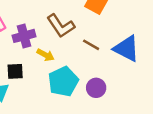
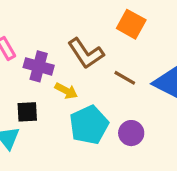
purple cross: (24, 36) -> (39, 66), turned 30

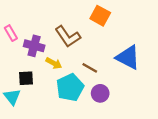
brown line: (125, 78) -> (90, 68), moved

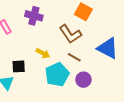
brown L-shape: (68, 37) -> (70, 34), moved
purple cross: (34, 46) -> (34, 16), moved

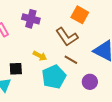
purple circle: (83, 80) -> (90, 82), moved

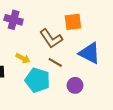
orange square: (80, 15) -> (73, 22), moved, turned -36
cyan pentagon: (54, 77) -> (38, 80), turned -30

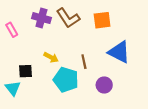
brown L-shape: (51, 39) -> (68, 18), moved
brown line: (55, 62) -> (84, 62), turned 48

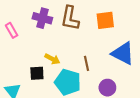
brown L-shape: (68, 18) -> (70, 18), turned 45
black square: (26, 71) -> (37, 73), moved

